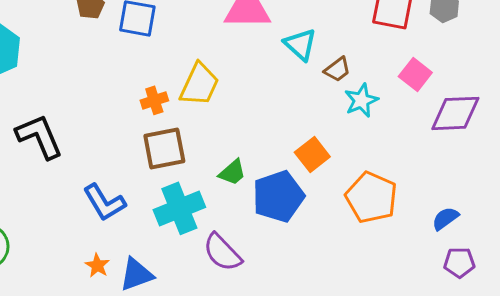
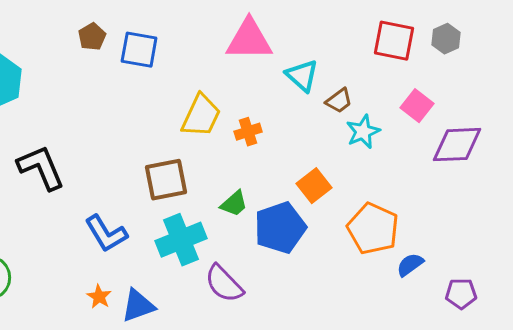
orange cross: (154, 100) -> (248, 132), moved
blue semicircle: (445, 218) -> (410, 265), moved

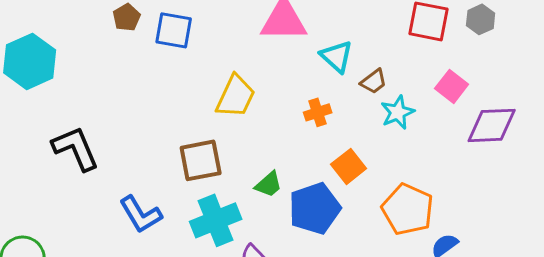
orange cross: (248, 132) -> (318, 112), moved

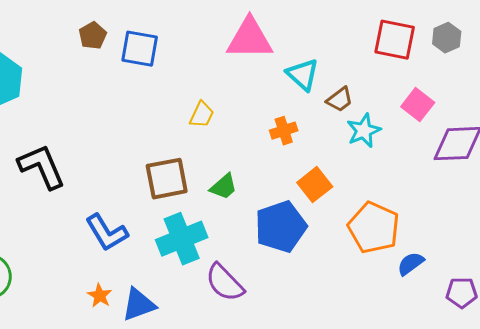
yellow trapezoid: (236, 96) -> (202, 115), size x0.6
green trapezoid: (269, 184) -> (224, 187), moved

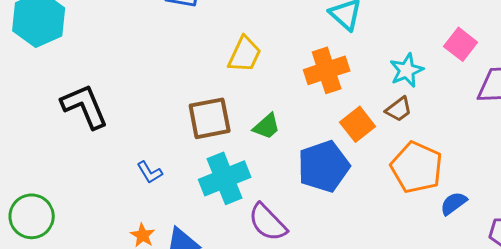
brown trapezoid: (340, 100) -> (399, 109), moved
yellow trapezoid: (202, 115) -> (245, 54), size x1.4
orange cross: (284, 131) -> (327, 70), size x1.6
blue L-shape: (107, 233) -> (150, 172), size x0.6

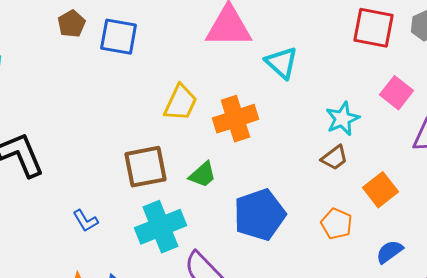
orange cross: (327, 70) -> (236, 119), moved
orange square: (358, 124) -> (381, 190), moved
orange pentagon: (417, 167) -> (337, 224), moved, size x0.6

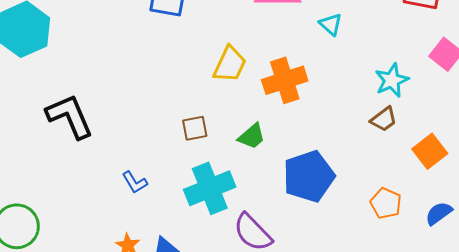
cyan triangle: (282, 63) -> (331, 24), size x0.7
brown square: (146, 167) -> (195, 128), size x0.6
orange pentagon: (337, 224) -> (386, 203), moved

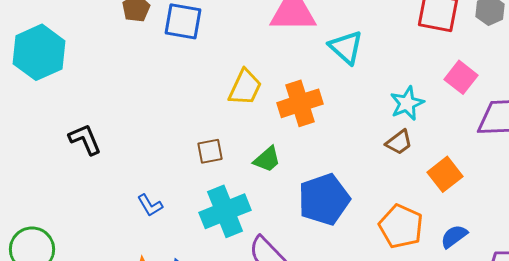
cyan triangle: (331, 24) -> (346, 47), size x1.5
black L-shape: (70, 116) -> (85, 139), size x0.7
orange pentagon: (386, 203) -> (401, 226), size x1.4

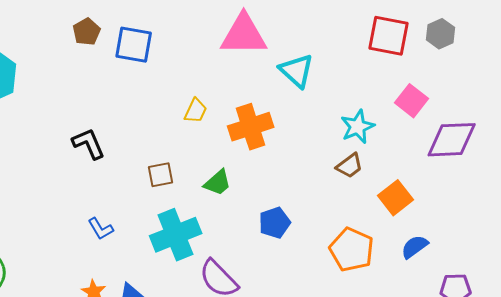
yellow trapezoid: (245, 87) -> (196, 111), size x0.7
black L-shape: (85, 139) -> (89, 144), moved
blue pentagon: (324, 199) -> (275, 223), size x0.6
blue semicircle: (454, 236) -> (415, 247), moved

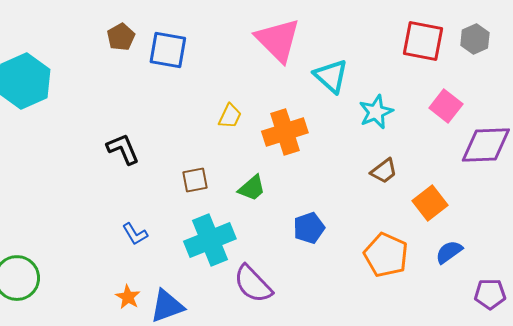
pink triangle: (244, 35) -> (278, 40), turned 45
cyan star: (358, 127) -> (376, 112), moved

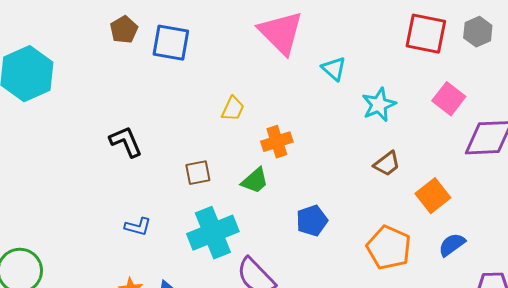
cyan triangle: (331, 76) -> (334, 69), size x0.7
orange cross: (285, 132) -> (277, 142), moved, size x0.7
blue L-shape: (135, 234) -> (138, 227), turned -44

